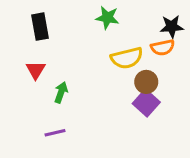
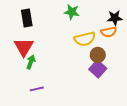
red triangle: (36, 70) -> (24, 47), size x1.5
green arrow: (61, 92) -> (31, 62), moved

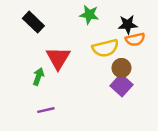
black rectangle: (27, 18) -> (33, 22), turned -36
black star: (115, 18) -> (128, 25), moved
red triangle: (24, 47) -> (58, 58), moved

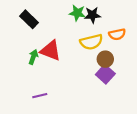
black star: (128, 25) -> (92, 15), moved
red triangle: (58, 58) -> (51, 50), turned -40
green arrow: (38, 77) -> (33, 57), moved

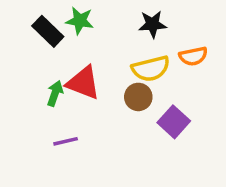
green star: (77, 13) -> (80, 21), moved
brown circle: (105, 59) -> (138, 97), moved
purple line: (40, 96) -> (66, 141), moved

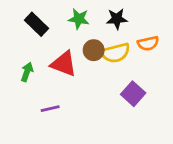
green star: (80, 21) -> (79, 19), moved
green arrow: (55, 93) -> (27, 72), moved
brown circle: (138, 97) -> (94, 50), moved

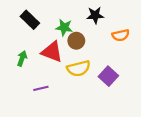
green star: (79, 19) -> (64, 27), moved
yellow semicircle: (115, 53) -> (79, 68), moved

